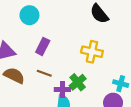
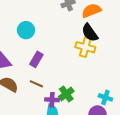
yellow cross: (92, 52) -> (85, 47), moved

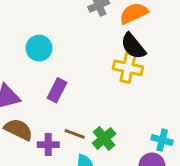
brown line: (36, 84) -> (75, 134), moved
purple cross: (52, 100) -> (48, 145), moved

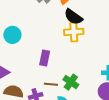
purple rectangle: (57, 90) -> (45, 58), moved

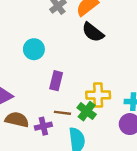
yellow cross: (74, 32) -> (98, 95), moved
cyan circle: (12, 35) -> (34, 49), moved

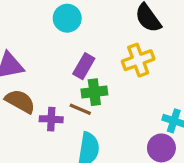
yellow cross: (98, 95) -> (138, 60), moved, turned -35
green cross: (87, 111) -> (94, 92), moved, turned 30

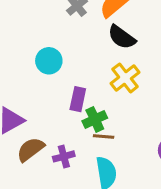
brown semicircle: (20, 101) -> (31, 149), turned -48
brown line: (80, 109) -> (104, 136), moved

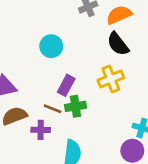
brown line: (104, 136) -> (53, 109), moved

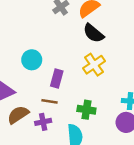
cyan circle: (51, 46) -> (32, 60), moved
green cross: (75, 106) -> (86, 110), moved, turned 30

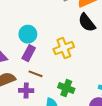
yellow cross: (94, 65) -> (64, 48), moved
purple rectangle: (57, 79) -> (29, 53), moved

